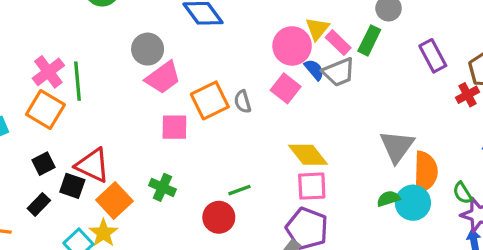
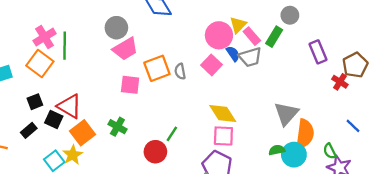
red cross: (468, 95) -> (340, 82), turned -35
green line: (239, 190) -> (172, 134), turned -42

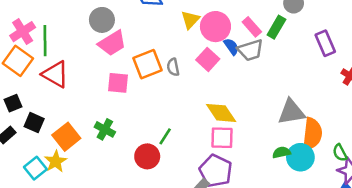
yellow triangle: (238, 25) -> (190, 20), moved
red triangle: (70, 106) -> (55, 74), moved
gray triangle: (286, 114) -> (291, 112), turned 40

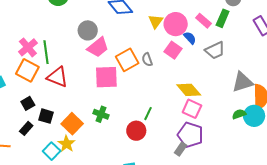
gray trapezoid: (250, 50) -> (215, 50), moved
pink square: (118, 83) -> (106, 77), size x1.4
pink square: (222, 138) -> (192, 109), turned 30

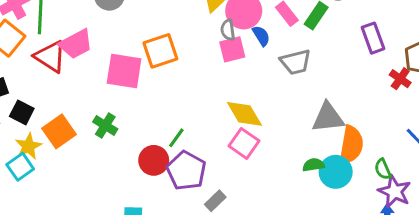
pink trapezoid: (98, 47) -> (76, 44), moved
pink square: (173, 50) -> (232, 49), turned 30
gray semicircle: (147, 60) -> (228, 30), moved
purple pentagon: (190, 135) -> (186, 171), moved
yellow star: (66, 144) -> (28, 146), moved

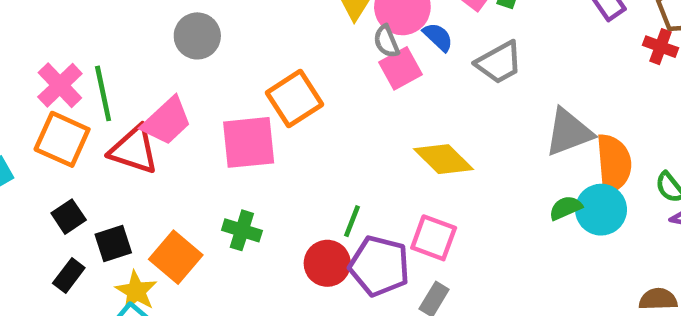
black square: (22, 112) -> (113, 243), turned -30
pink square: (244, 143) -> (434, 238), moved

